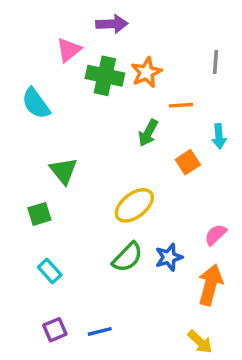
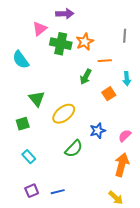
yellow ellipse: (134, 205) -> (64, 114), moved
blue star: (169, 257) -> (98, 131), moved

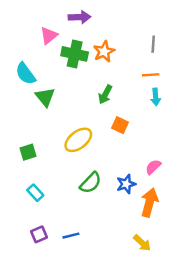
orange line: (105, 61) -> (151, 75), moved
orange square: (109, 94) -> (120, 125), moved, turned -32
green triangle: (37, 99) -> (45, 97), moved
blue star: (98, 131) -> (126, 184), moved

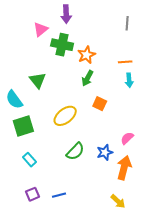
purple arrow: (80, 17) -> (66, 14), turned 90
gray line: (153, 44) -> (127, 23), moved
orange star: (104, 52) -> (86, 55), moved
cyan semicircle: (26, 74) -> (14, 100), moved
green square: (28, 152) -> (23, 126), size x1.5

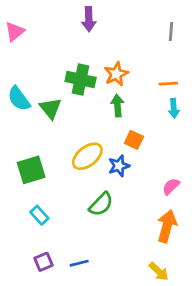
pink triangle: (41, 29) -> (15, 32), moved
green cross: (62, 45) -> (81, 79), moved
green arrow: (87, 78) -> (118, 106), turned 147
cyan semicircle: (14, 100) -> (19, 99), moved
blue star: (105, 152) -> (119, 166), moved

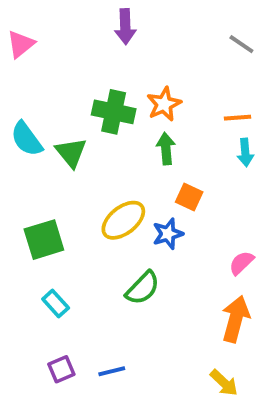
gray line: (171, 32) -> (241, 44), turned -60

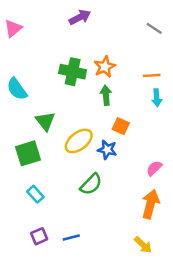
purple arrow: (125, 27) -> (80, 17), turned -115
green triangle: (71, 152) -> (45, 121), moved
blue star: (168, 234) -> (107, 150), turned 30

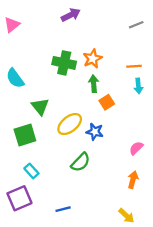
gray line: (154, 28) -> (136, 25), turned -56
orange square: (121, 126) -> (107, 102), moved, turned 32
orange arrow: (150, 204) -> (133, 180), size x0.7
purple square: (39, 236) -> (19, 198), moved, size x1.6

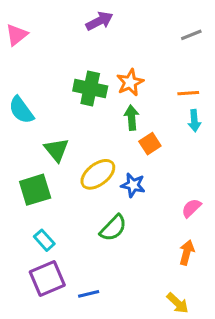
purple square: (19, 198) -> (47, 279), moved

